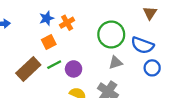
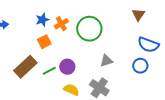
green circle: (111, 34) -> (89, 29), moved
blue semicircle: (142, 45) -> (148, 45), moved
green line: (54, 65) -> (49, 71), moved

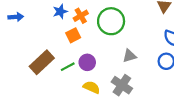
orange square: (44, 42) -> (73, 35), moved

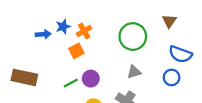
blue arrow: (16, 17) -> (43, 34), moved
green circle: (111, 21) -> (133, 37), moved
brown rectangle: (42, 62) -> (24, 77), moved, turned 55

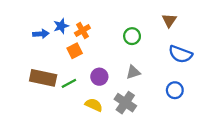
green circle: (133, 37) -> (132, 36), size x0.6
brown rectangle: (24, 77) -> (43, 78), moved
blue circle: (172, 77) -> (175, 90), moved
purple circle: (91, 79) -> (99, 77), moved

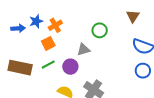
gray triangle: (133, 72) -> (83, 49), moved
green line: (69, 83) -> (48, 65), moved
blue circle: (175, 90) -> (143, 71), moved

